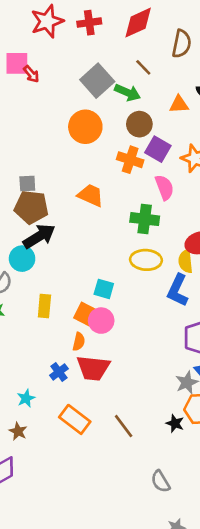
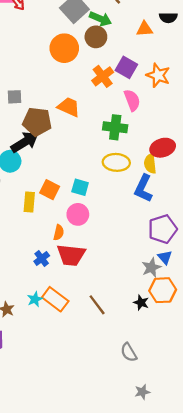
brown circle: (139, 124) -> (96, 37), moved
orange cross: (130, 160) -> (103, 76), turned 35
brown pentagon: (31, 207) -> (37, 122), moved
orange square: (85, 314) -> (50, 190), moved
cyan star: (26, 398) -> (35, 299), moved

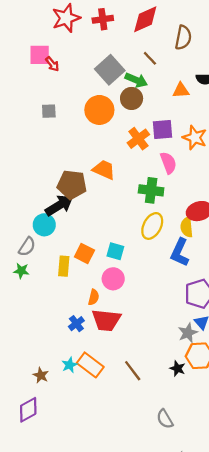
purple square: (126, 67) -> (163, 129), turned -35
gray square: (15, 97) -> (49, 111), moved
yellow ellipse: (116, 162) -> (152, 226), turned -65

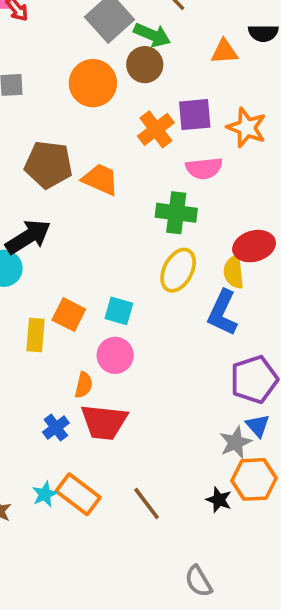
pink semicircle: (168, 163) -> (204, 168), turned 105
brown pentagon: (72, 185) -> (48, 165), moved

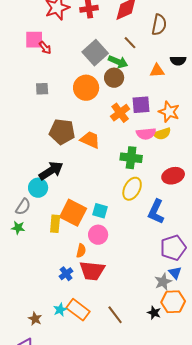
yellow semicircle: (234, 272) -> (162, 134), moved, turned -102
orange square: (69, 315) -> (73, 213), size x1.5

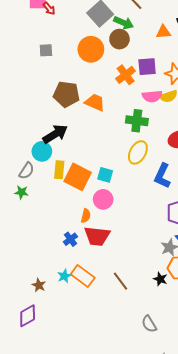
yellow rectangle: (55, 224) -> (59, 170), moved

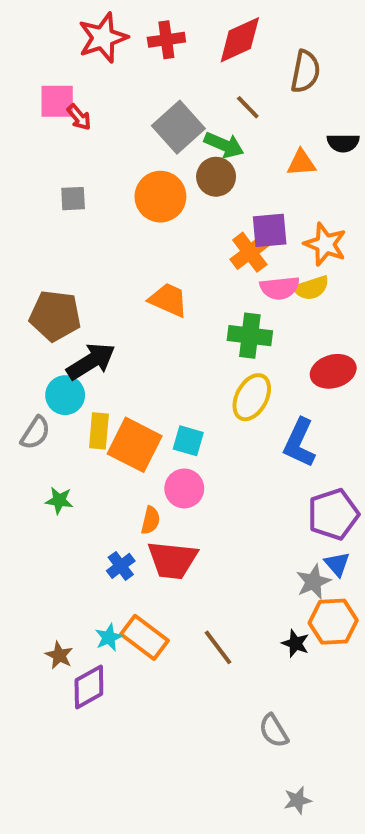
orange cross: (126, 75) -> (250, 252), moved
brown pentagon: (66, 94) -> (55, 316), moved
green star: (21, 192) -> (59, 500), moved
purple diamond: (28, 316) -> (89, 687), moved

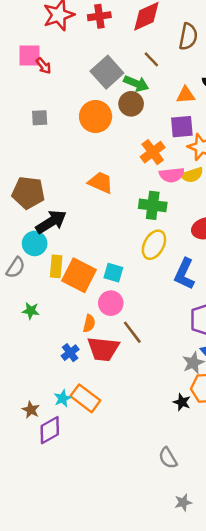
purple square: (270, 230) -> (182, 127), moved
brown line: (218, 647) -> (132, 332), moved

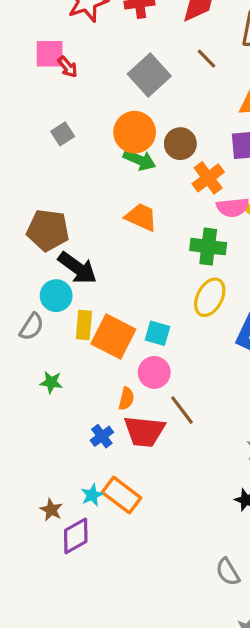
green arrow: (136, 84) -> (139, 160), moved
brown circle: (131, 104) -> (180, 144), moved
gray square: (40, 118) -> (63, 134), turned -30
black arrow: (51, 222) -> (77, 268), turned 68

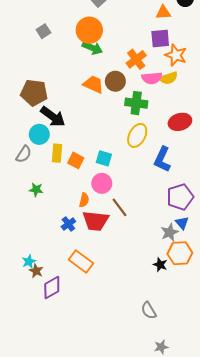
brown circle: (180, 144) -> (115, 81), moved
orange square: (113, 336) -> (76, 160), size x0.6
cyan star: (92, 495) -> (29, 262), moved

